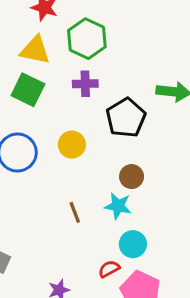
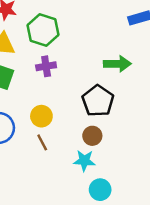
black pentagon: (126, 118) -> (98, 101), moved
brown line: (75, 212) -> (42, 142), moved

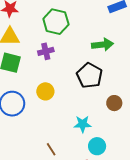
green hexagon: (43, 30) -> (56, 22), moved
brown circle: (92, 136) -> (114, 103), moved
brown line: (42, 142) -> (51, 149), moved

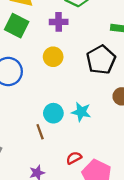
yellow circle: (45, 91) -> (53, 57), moved
cyan circle: (97, 146) -> (53, 113), moved

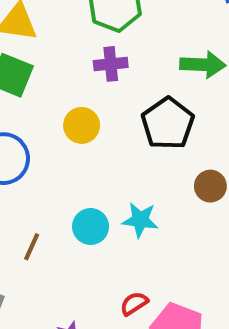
purple cross: (59, 22) -> (111, 64), moved
brown line: (40, 132) -> (32, 247), moved, turned 49

